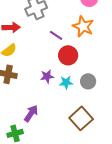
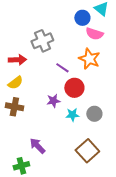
purple star: (47, 76) -> (53, 101), moved
purple arrow: (31, 113) -> (37, 146), turned -78

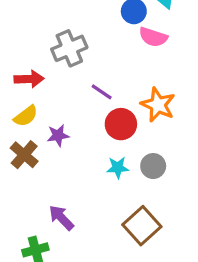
orange star: (89, 59) -> (158, 105), moved
purple star: (53, 101) -> (58, 135), moved
brown cross: (14, 107) -> (24, 155), turned 30

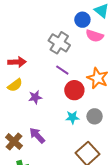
gray cross: (69, 48) -> (59, 43), moved, turned -35
brown cross: (24, 155) -> (14, 142), moved
purple arrow: (61, 218) -> (37, 135), moved

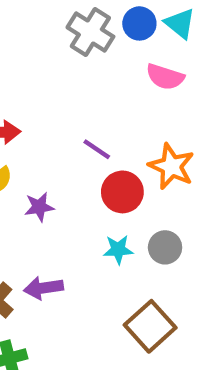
blue circle: (82, 20) -> (139, 23), moved
gray cross: (59, 43) -> (90, 32), moved
purple arrow: (37, 135) -> (43, 288), turned -54

